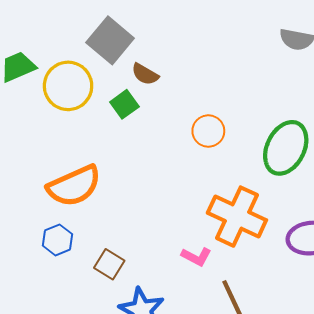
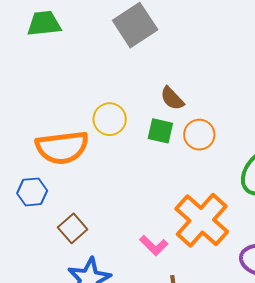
brown semicircle: (145, 74) -> (172, 98), moved
yellow circle: (68, 86) -> (110, 119), moved, size x0.7
green square: (124, 104) -> (160, 131), moved, turned 32

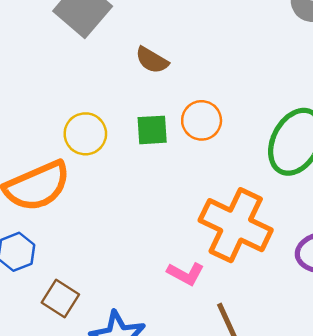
brown semicircle: (172, 98) -> (152, 60), moved
brown square: (73, 228) -> (60, 298), moved

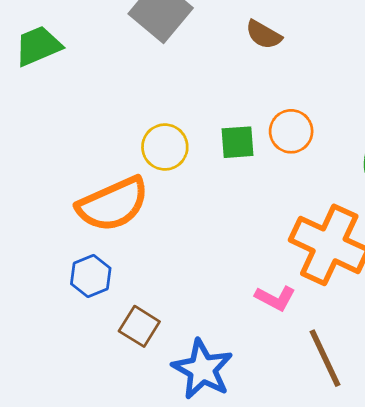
brown semicircle: (152, 60) -> (264, 35), moved

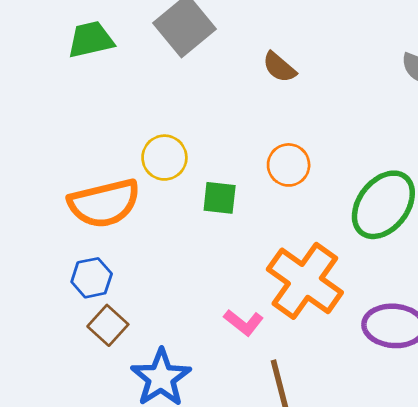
green trapezoid: (38, 46) -> (91, 40), moved
green square: (238, 142) -> (220, 198), moved
blue hexagon: (91, 276) -> (92, 278), moved

